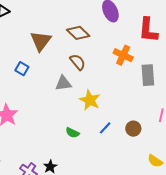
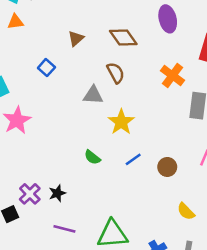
brown triangle: (41, 41) -> (76, 38), size x0.6

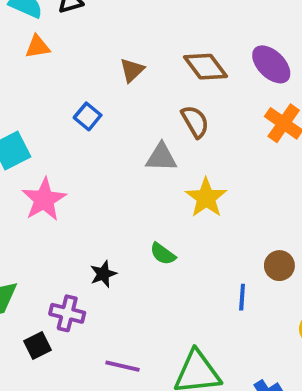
purple ellipse: (168, 19) -> (271, 64), moved, turned -30
blue line: (133, 159) -> (242, 297), moved, turned -49
black star: (57, 193) -> (103, 274), moved
purple cross: (30, 194) -> (67, 313), turned -30

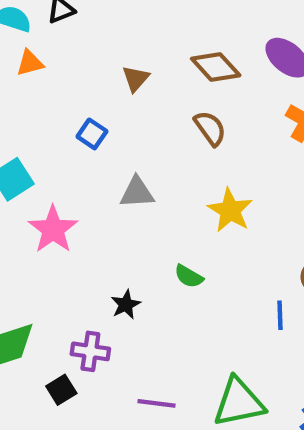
gray triangle: (161, 157) -> (137, 192), moved

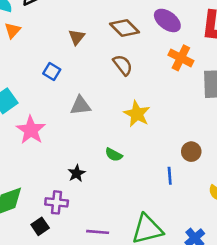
orange triangle: (30, 63) -> (13, 30), turned -30

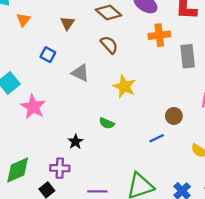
orange triangle: (13, 30) -> (23, 20), moved
orange cross: (181, 58) -> (159, 35), turned -30
gray triangle: (80, 106) -> (80, 73), moved, turned 36
blue line: (170, 176) -> (157, 138), turned 72

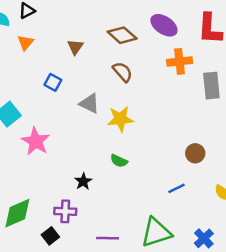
yellow star: (124, 86) -> (120, 119), moved, turned -30
blue line: (157, 138) -> (177, 188), moved

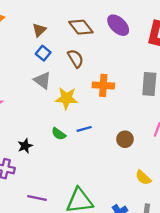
orange cross: (180, 61) -> (103, 85), moved
blue square: (53, 82) -> (43, 53), moved
blue line: (177, 188) -> (84, 129), moved

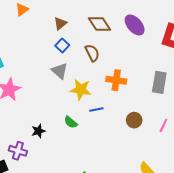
blue line: (84, 129) -> (96, 109), moved
brown circle: (125, 139) -> (134, 120), moved

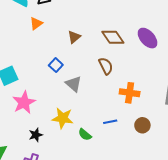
blue square: (62, 45) -> (56, 65), moved
yellow star: (81, 90) -> (63, 118), moved
brown circle: (134, 120) -> (142, 125), moved
black star: (38, 131) -> (36, 135), moved

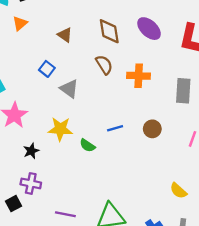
brown triangle: (74, 37) -> (65, 35), turned -40
brown diamond: (113, 37) -> (109, 31), turned 30
orange cross: (130, 93) -> (139, 76), moved

